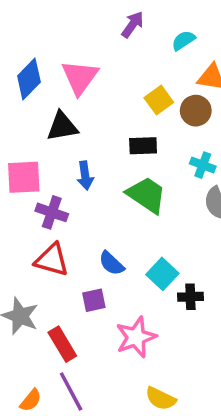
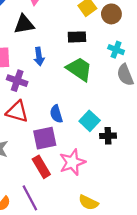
blue semicircle: (111, 263) -> (56, 114), turned 30
purple square: (94, 300) -> (45, 138), size x1.5
red rectangle: (62, 344) -> (41, 167), moved

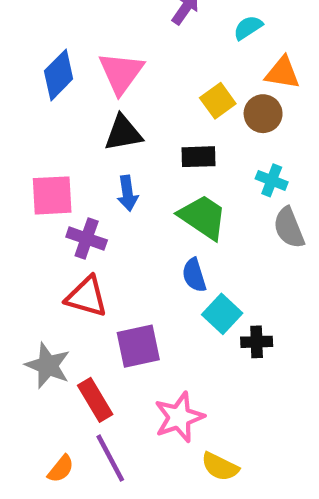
black triangle: (24, 24) -> (123, 133), moved
blue semicircle: (56, 114) -> (194, 275), moved
pink star: (72, 162) -> (179, 417), moved
red rectangle: (41, 167) -> (95, 400), moved

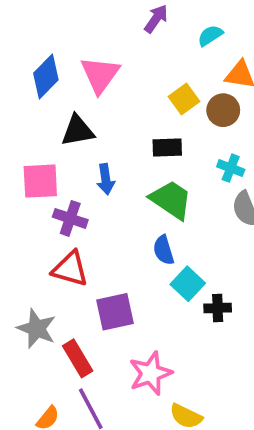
black triangle: (123, 133) -> (78, 131), moved

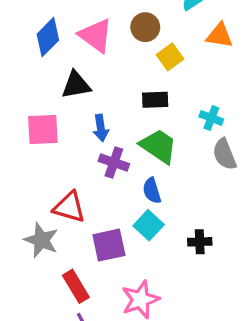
pink triangle: (100, 75) -> (96, 35), turned -30
brown circle: (223, 110) -> (145, 27), moved
purple cross: (70, 218) -> (114, 163), moved
cyan square: (188, 284) -> (149, 225), moved
gray star: (37, 329) -> (41, 240), moved

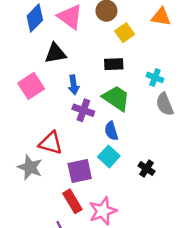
pink square: (43, 129) -> (31, 86), turned -30
black cross: (200, 242) -> (146, 169), turned 35
red rectangle: (76, 286) -> (72, 201), moved

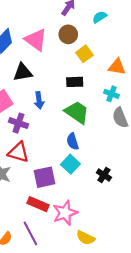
orange triangle: (161, 17) -> (117, 67), moved
purple cross: (83, 110) -> (18, 123), moved
red rectangle: (72, 201) -> (38, 204), turned -36

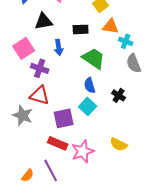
orange triangle: (117, 67) -> (111, 26), moved
black rectangle: (75, 82) -> (81, 29), moved
black cross: (104, 175) -> (119, 95), moved
yellow semicircle: (86, 238) -> (119, 144), moved

